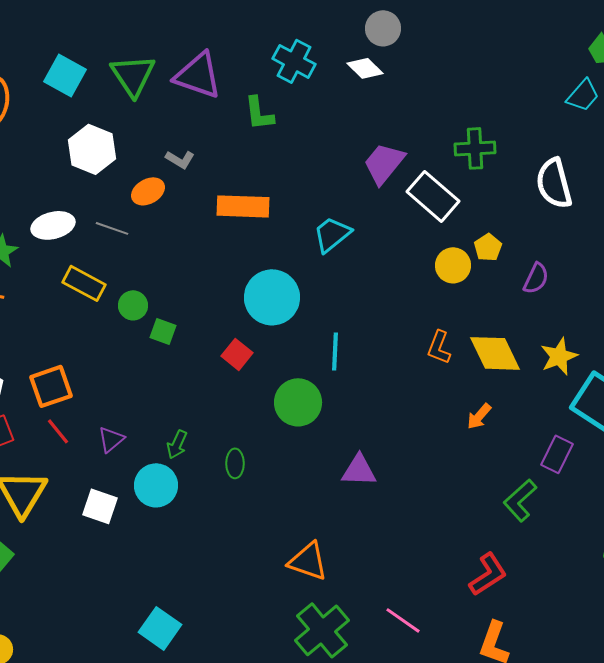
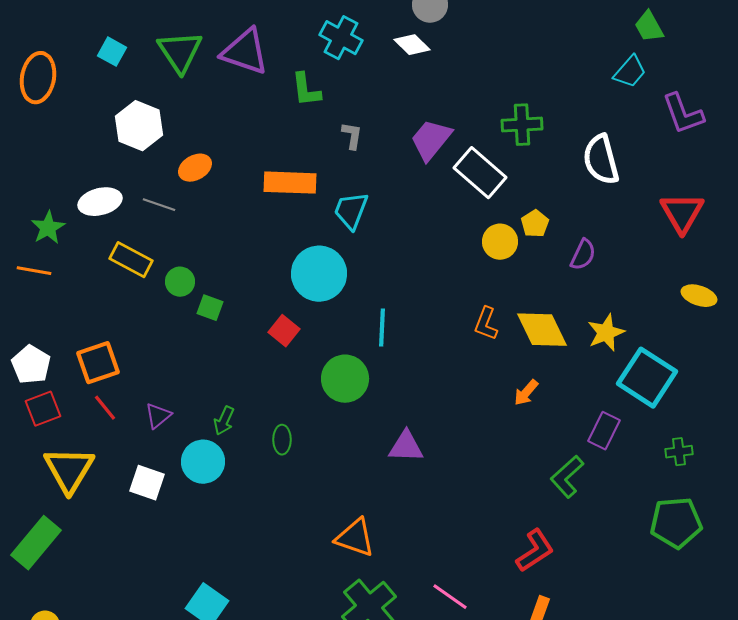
cyan square: (65, 75) -> (112, 52), size x0.7
gray L-shape: (180, 159) -> (352, 136), moved, turned -112
cyan trapezoid: (332, 234) -> (351, 211), moved, turned -30

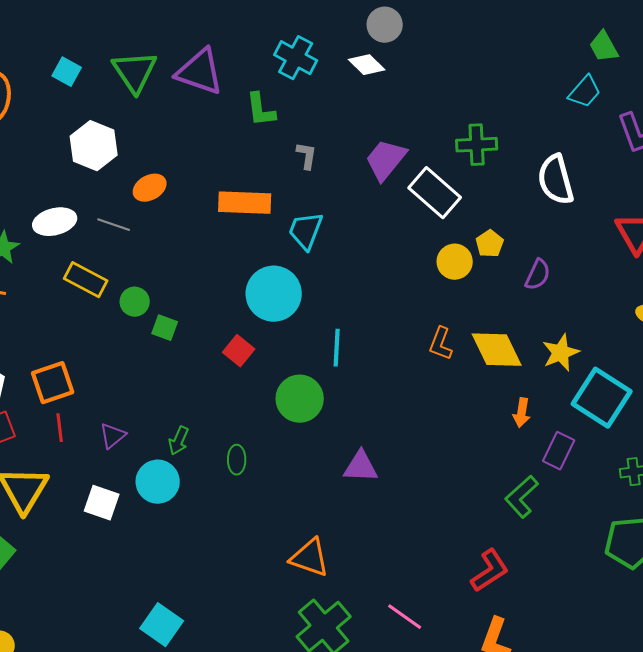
orange arrow: (526, 393) -> (522, 413), moved, turned -32
red line: (105, 408) -> (60, 428), turned 32

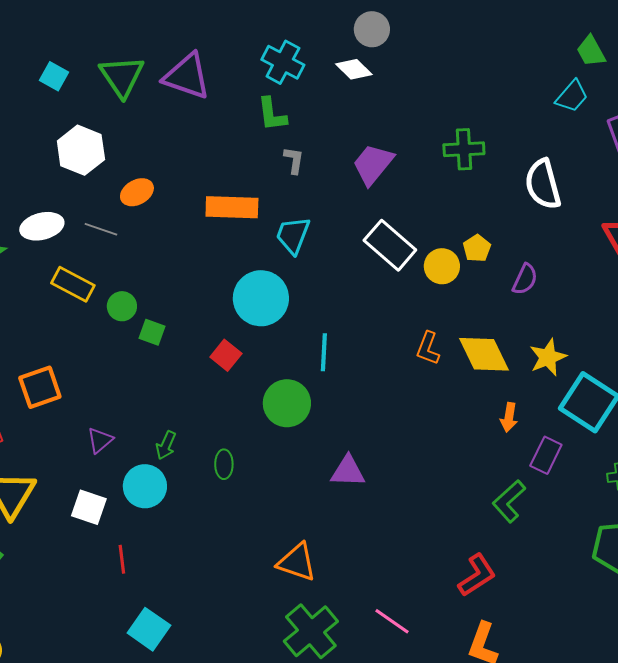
green L-shape: (261, 110) -> (272, 114), moved
white rectangle: (435, 193) -> (390, 245), moved
red line: (60, 428) -> (122, 559), moved

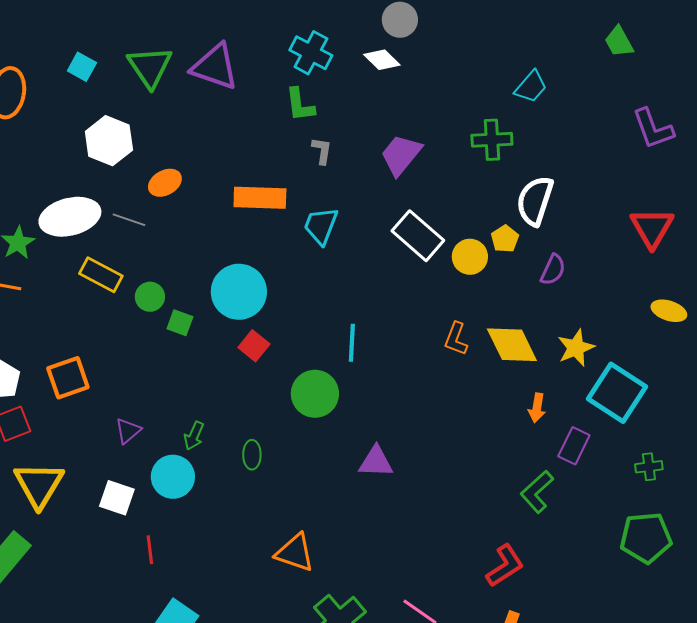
cyan trapezoid: (572, 96) -> (531, 87), moved
white semicircle: (543, 184) -> (535, 201), moved, turned 33
white ellipse: (42, 226) -> (70, 217), size x1.4
cyan circle: (261, 298) -> (239, 292), moved
orange triangle: (297, 562) -> (295, 553), moved

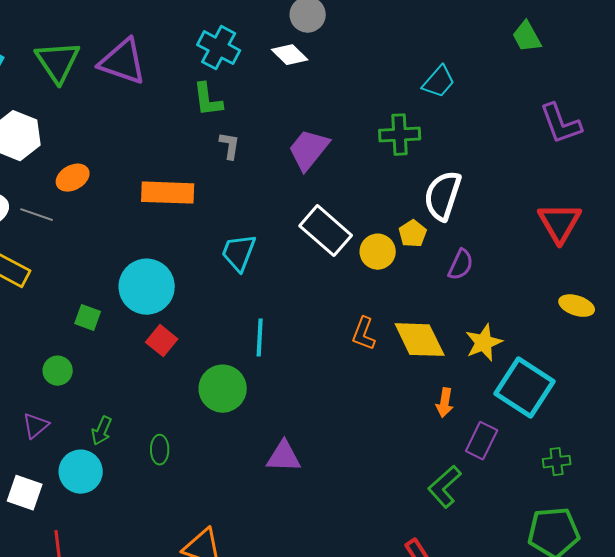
cyan trapezoid: (321, 226) -> (239, 253), moved
green circle: (150, 297) -> (58, 371), moved

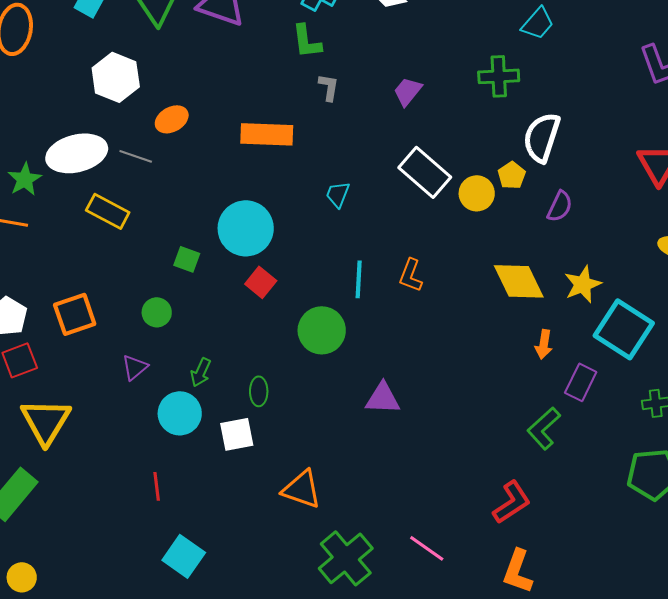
purple trapezoid: (309, 150) -> (408, 91), size x0.7
cyan trapezoid: (239, 253) -> (338, 194), size x0.7
orange L-shape: (364, 334) -> (411, 275), moved
white square: (25, 493) -> (237, 434), moved, turned -30

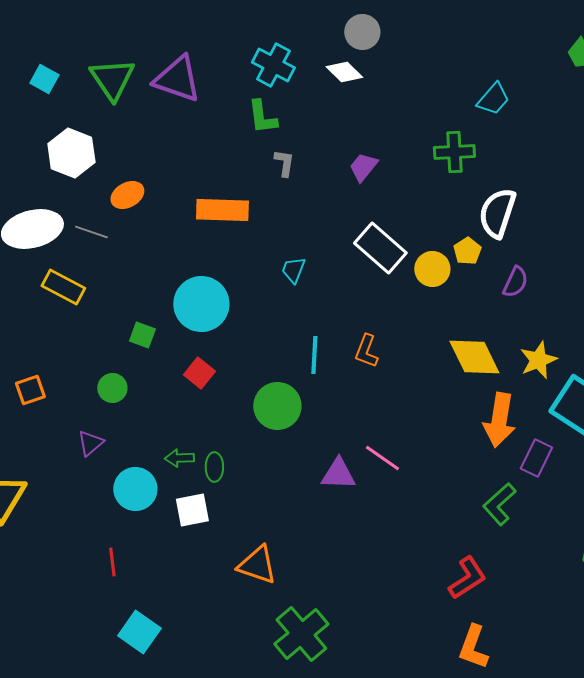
red square: (261, 282) -> (199, 373), moved
orange square: (75, 314) -> (30, 390), size x0.7
orange arrow: (544, 344) -> (499, 420), size x1.8
green arrow: (201, 372) -> (179, 458), moved, turned 64
pink line: (427, 548) -> (382, 458), moved

